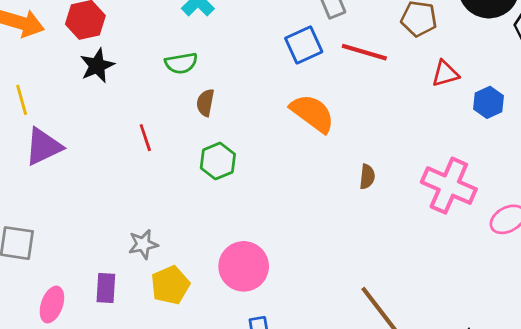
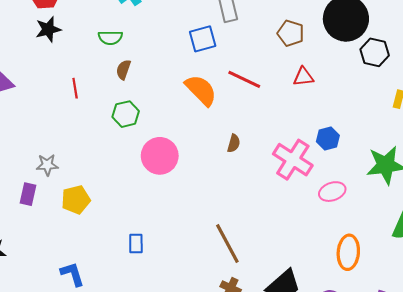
red line: (364, 52) -> (244, 79), moved
blue hexagon: (489, 102) -> (328, 138), moved
gray star: (143, 244) -> (47, 165), moved
pink circle: (244, 266) -> (160, 156), moved

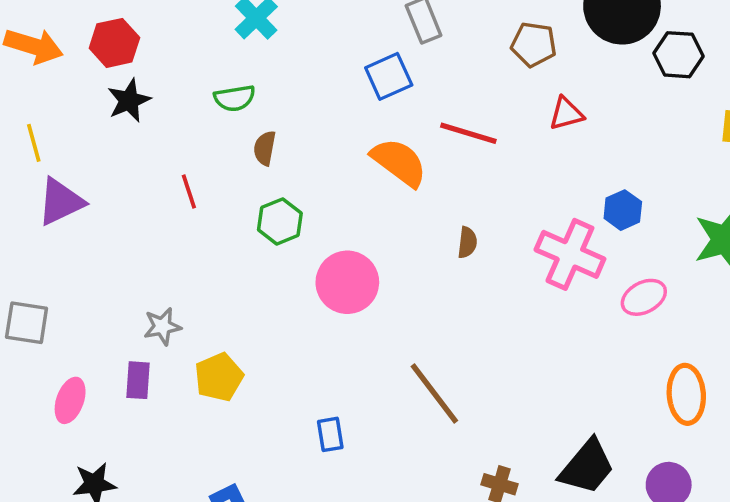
brown line: (227, 244) -> (434, 393), moved

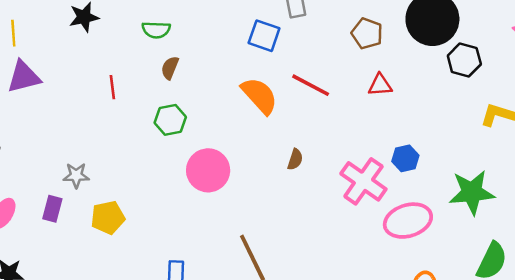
blue square: (389, 76) -> (264, 36), turned 32
pink ellipse: (644, 297) -> (408, 221), size x1.5

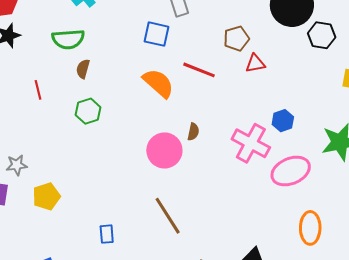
green semicircle: (156, 30) -> (68, 39), size x1.4
brown pentagon: (367, 33) -> (236, 39), moved, turned -30
pink circle: (208, 170) -> (164, 150), moved

